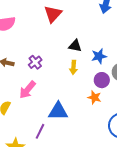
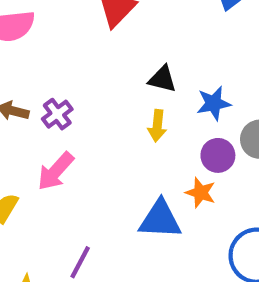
purple cross: (35, 62) -> (57, 114), moved
blue triangle: (58, 111) -> (160, 220), moved

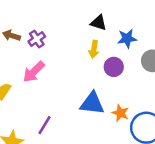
purple circle: (218, 155) -> (114, 67), moved
orange star: (201, 193) -> (120, 113), moved

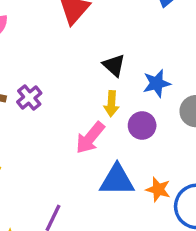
black triangle: (98, 23) -> (114, 65), turned 30
pink arrow: (34, 72) -> (90, 138), moved

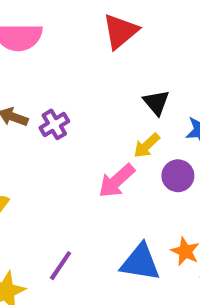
yellow arrow: (111, 104) -> (147, 146), turned 35
blue triangle: (117, 180) -> (140, 262), moved

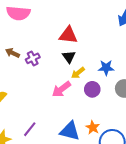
red triangle: (120, 31) -> (68, 35), moved, turned 42
black triangle: (156, 102) -> (69, 57), moved

